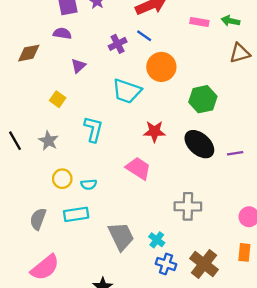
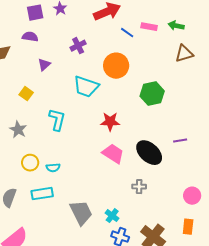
blue line: (144, 36) -> (127, 33), moved
black ellipse: (199, 144) -> (149, 153), moved
pink trapezoid: (138, 168) -> (113, 154), moved
gray cross: (188, 206) -> (139, 187), size x0.6

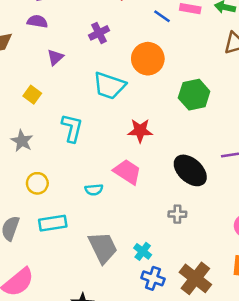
pink trapezoid: (113, 154) -> (127, 172), moved
cyan semicircle: (53, 168) -> (94, 190), moved

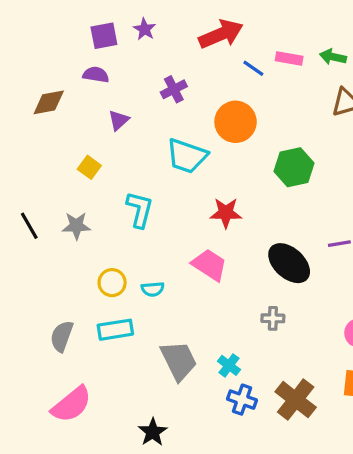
gray star: (22, 141) -> (76, 226), turned -30
yellow circle: (37, 183) -> (112, 283), moved
cyan semicircle: (94, 190) -> (153, 289), moved

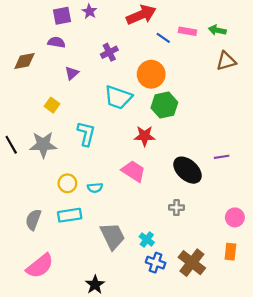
green hexagon: (294, 167) -> (164, 105), moved
gray star: (76, 226) -> (43, 145), size x1.4

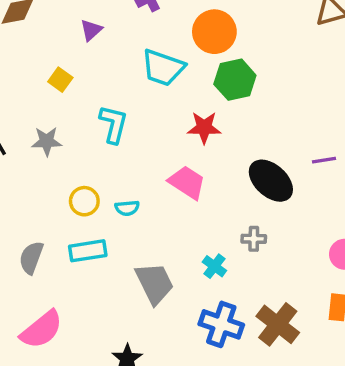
gray star: (43, 145) -> (47, 141), size x0.7
cyan cross: (147, 239) -> (214, 266), moved
blue cross: (156, 263) -> (221, 324), size x1.4

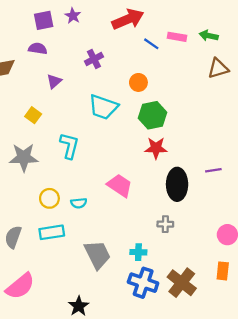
orange circle: (214, 32) -> (138, 82), size x0.6
red star: (204, 128) -> (156, 148), moved
gray star: (47, 141) -> (24, 157), size x1.4
black ellipse: (271, 181) -> (177, 184), turned 48
cyan cross: (214, 266) -> (138, 252), moved, turned -35

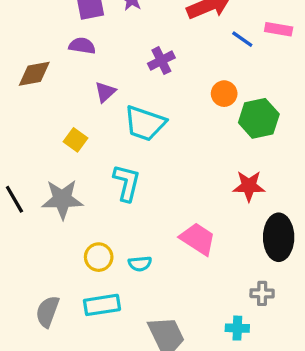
cyan trapezoid: (103, 107) -> (145, 123), moved
green hexagon: (152, 115) -> (259, 118), moved
cyan cross: (138, 252) -> (237, 328), moved

